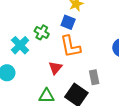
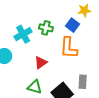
green cross: (42, 32) -> (46, 28), turned -32
red triangle: (55, 68) -> (41, 63), moved

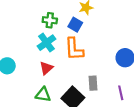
green cross: (46, 28) -> (50, 20), moved
cyan cross: (23, 34) -> (46, 43), moved

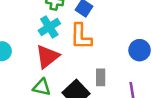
red triangle: (46, 68) -> (47, 57), size x1.5

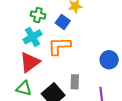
orange L-shape: (81, 36) -> (59, 46), turned 85

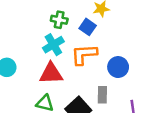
blue circle: (109, 60) -> (118, 67), moved
red triangle: (30, 62) -> (51, 73), turned 35

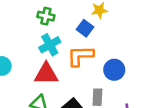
green cross: (59, 20) -> (46, 16), moved

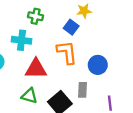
cyan cross: (50, 45) -> (22, 40), moved, turned 36
orange L-shape: (80, 56) -> (67, 52), turned 85

